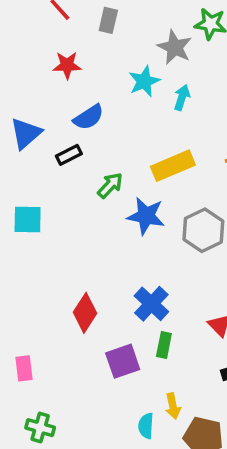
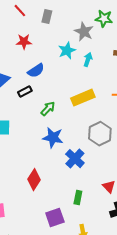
blue star: (146, 216) -> (53, 138), moved
blue cross: (151, 304) -> (75, 159), moved
purple square: (123, 361) -> (55, 218), moved

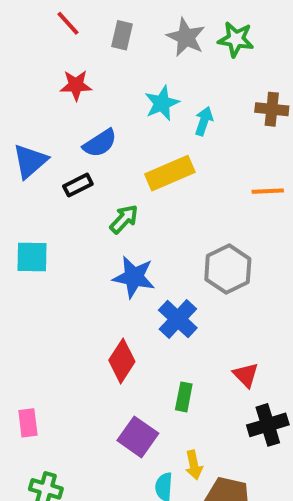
gray star: (84, 32) -> (186, 37), moved
yellow rectangle: (83, 98) -> (170, 173), moved
red diamond: (34, 180) -> (122, 361), moved
purple square: (55, 218) -> (138, 437), turned -36

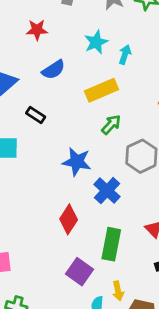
black rectangle: (78, 185) -> (36, 115), moved, turned 60
green arrow: (124, 219) -> (111, 125), moved
green rectangle: (184, 397) -> (111, 244), size x1.6

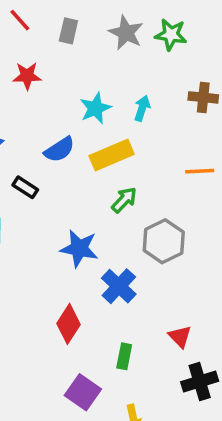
cyan star: (96, 42) -> (95, 108), moved
blue semicircle: (53, 70) -> (59, 150), moved
green rectangle: (111, 244) -> (124, 356), size x0.6

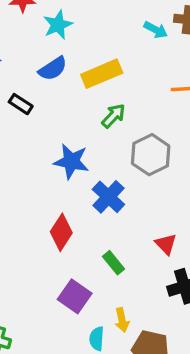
cyan star: (95, 108) -> (58, 25), moved
cyan arrow: (142, 108) -> (156, 30), moved, turned 100
green rectangle: (124, 356) -> (114, 263), turned -50

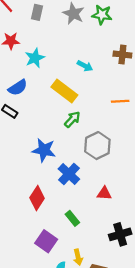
cyan arrow: (156, 30) -> (85, 66), moved
blue semicircle: (53, 69) -> (18, 88), moved
yellow rectangle: (102, 74) -> (64, 91), turned 60
red triangle: (166, 244) -> (104, 193), moved, turned -42

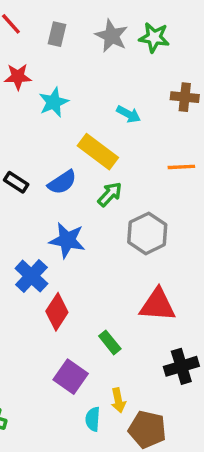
blue semicircle: (18, 88) -> (62, 182), moved
blue cross: (69, 174) -> (31, 276), moved
red triangle: (104, 193) -> (158, 305), size x1.6

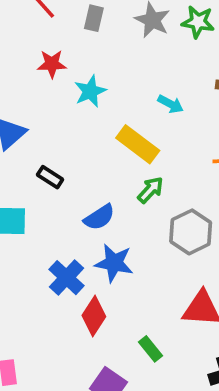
blue semicircle: (62, 182) -> (99, 217), moved
blue star: (67, 240) -> (114, 263), moved

